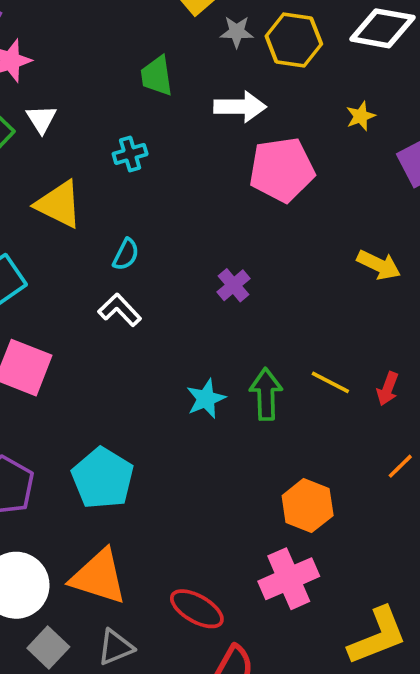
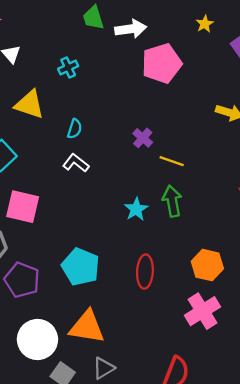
green trapezoid: (157, 76) -> (93, 18), moved
yellow line: (330, 382) -> (172, 161), moved
red ellipse: (197, 609) -> (145, 272), moved, turned 72

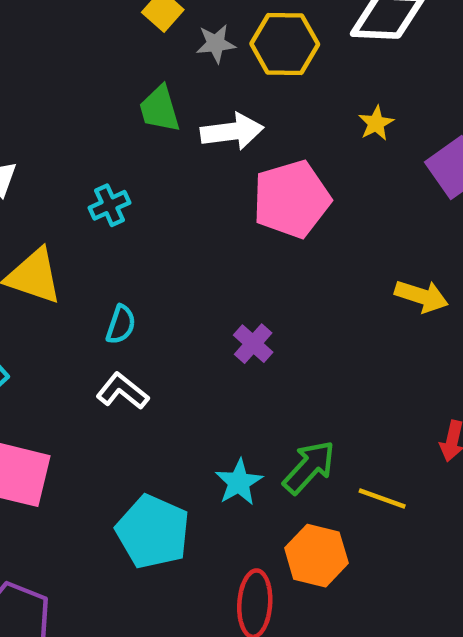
yellow line: (172, 161) -> (382, 498), moved
green arrow: (172, 201) -> (309, 467), turned 52
orange hexagon: (207, 265) -> (316, 556), moved
cyan pentagon: (81, 267) -> (153, 532), moved

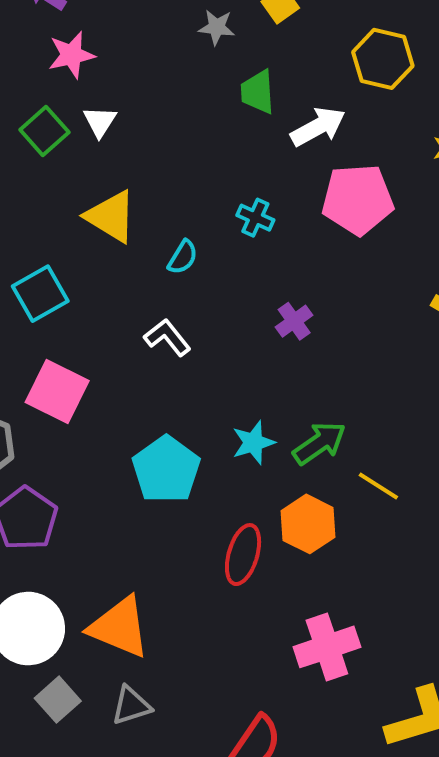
gray star: (216, 44) -> (217, 27), moved
white arrow: (232, 131) -> (318, 127), turned -34
cyan cross: (110, 205) -> (255, 218), moved, turned 36
cyan semicircle: (121, 325) -> (183, 257), moved

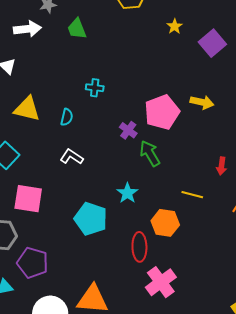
white arrow: (318, 127) -> (27, 29), moved, turned 40
pink pentagon: (358, 199) -> (162, 112), moved
green arrow: (319, 443) -> (150, 153), moved, turned -68
pink cross: (327, 647) -> (161, 282), moved

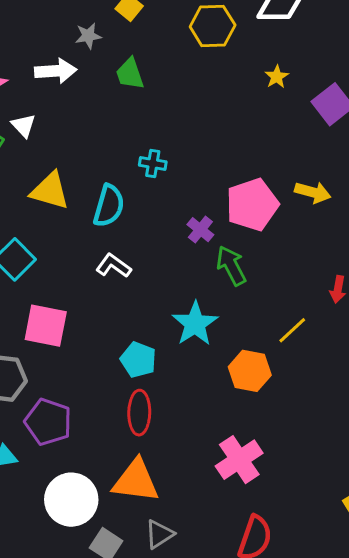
cyan semicircle: (67, 117) -> (109, 206), size x1.6
cyan star: (127, 193) -> (195, 324), size x1.4
yellow line: (192, 195) -> (292, 330), turned -60
cyan pentagon: (91, 219) -> (138, 360), size x0.7
red ellipse: (139, 247) -> (139, 413), moved

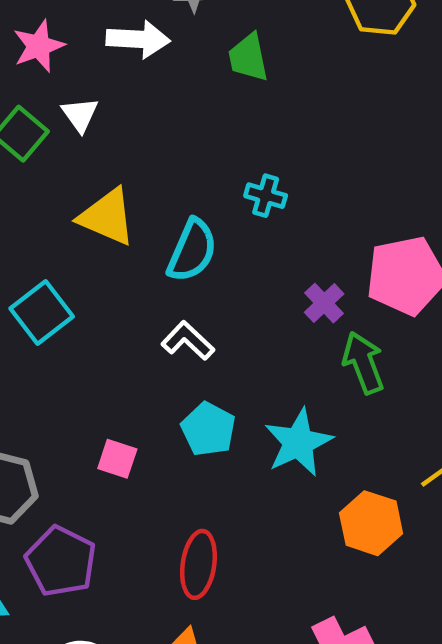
pink square: (46, 326) -> (117, 459), moved, size x0.6
cyan pentagon: (138, 360) -> (208, 429), moved

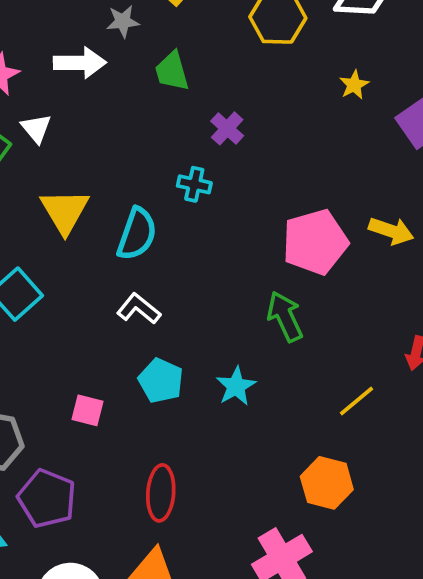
yellow triangle: (107, 217) -> (65, 211), turned 40
purple cross: (324, 303) -> (227, 128), moved
cyan star: (298, 442) -> (236, 386), size x0.7
orange hexagon: (371, 523) -> (327, 483), moved

